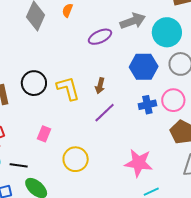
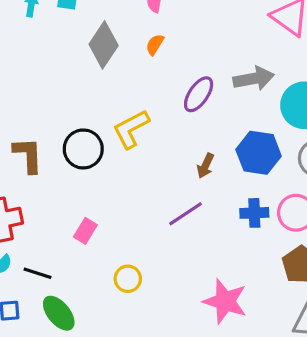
purple ellipse: (100, 37) -> (199, 94), turned -40
brown arrow: (100, 86) -> (205, 166), moved
yellow L-shape: (68, 88) -> (131, 129), moved, turned -112
yellow circle: (76, 159) -> (128, 279), size x0.7

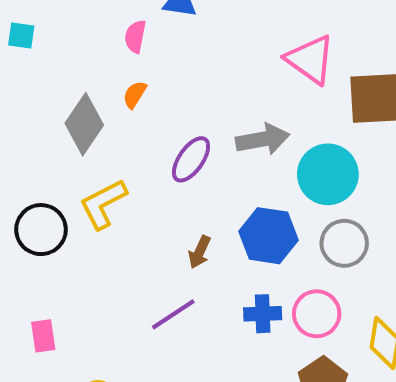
gray diamond: (104, 45) -> (84, 124), moved
pink rectangle: (85, 231) -> (43, 336), turned -40

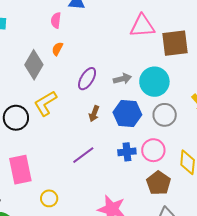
pink triangle: (310, 59) -> (142, 26), turned -36
gray arrow: (263, 139) -> (122, 79), moved, size x0.7
brown arrow: (200, 252) -> (94, 114), moved
pink rectangle: (43, 336) -> (20, 170), size x1.8

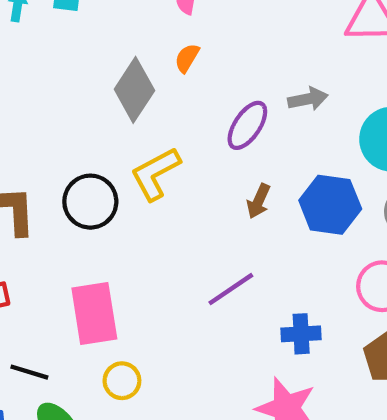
gray arrow: (122, 79) -> (308, 99), moved
blue cross: (127, 152) -> (301, 334), moved
yellow circle: (49, 198) -> (122, 381), moved

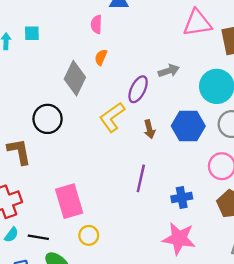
yellow L-shape: (155, 174) -> (112, 117), moved
brown arrow: (259, 201) -> (149, 129), turned -30
black circle: (90, 202) -> (48, 119), moved
purple line: (231, 289) -> (141, 178), turned -36

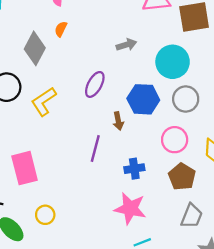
purple ellipse: (138, 89) -> (95, 84), moved
yellow L-shape: (112, 117) -> (44, 101), moved
brown arrow: (149, 129) -> (118, 121), moved
yellow circle: (89, 235) -> (45, 215), moved

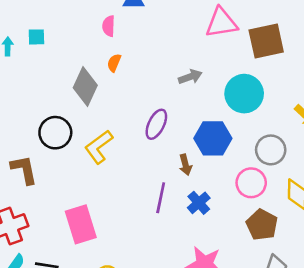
gray circle: (186, 99) -> (271, 150), moved
blue cross: (134, 169) -> (199, 203), moved, turned -30

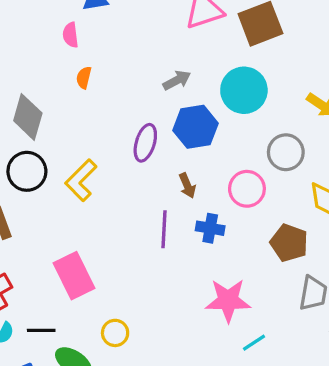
gray diamond: (85, 87) -> (28, 117), moved
blue hexagon: (213, 138) -> (195, 127), moved
pink circle: (251, 183) -> (247, 189), moved
blue cross: (199, 203) -> (210, 228), turned -30

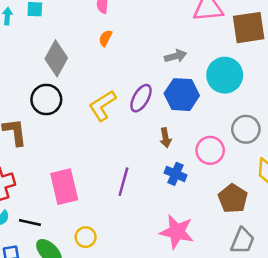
yellow L-shape: (81, 180) -> (102, 106), moved
purple line: (164, 229) -> (123, 182), moved

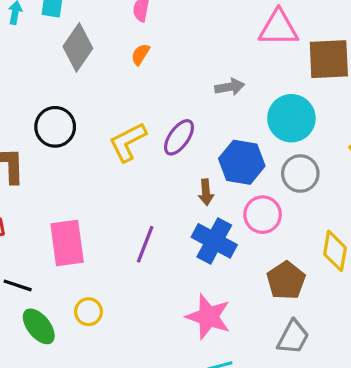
gray diamond: (56, 58) -> (78, 47), moved
blue hexagon: (182, 95) -> (242, 162), moved
gray circle: (246, 129) -> (300, 173), moved
blue cross: (176, 174) -> (214, 241), size x1.5

